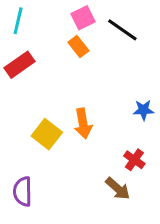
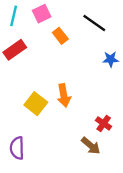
pink square: (83, 18) -> (42, 14), moved
blue star: (143, 110) -> (111, 59), moved

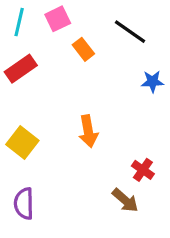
yellow square: (36, 104) -> (22, 143), moved

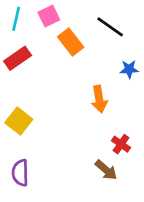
orange rectangle: (83, 49) -> (71, 42), size x1.4
orange arrow: (88, 131) -> (99, 99), moved

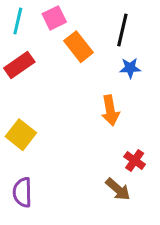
black line: (110, 27) -> (122, 30), turned 68
blue star: (129, 69) -> (130, 68), moved

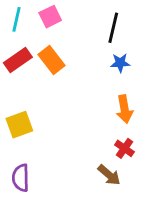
orange rectangle: (78, 47) -> (52, 60), moved
orange arrow: (110, 110) -> (124, 109), moved
yellow square: (21, 135) -> (19, 125), turned 32

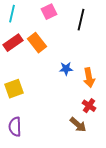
pink square: (50, 17) -> (49, 12), moved
blue star: (120, 63) -> (66, 69), moved

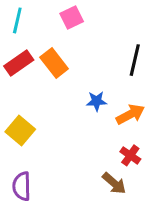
black line: (81, 20) -> (135, 60), moved
orange arrow: (89, 78) -> (130, 114), turned -108
yellow square: (14, 89) -> (20, 130), turned -30

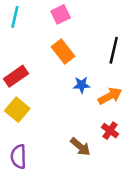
red rectangle: (19, 63) -> (16, 76), moved
orange rectangle: (54, 63) -> (63, 51), moved
brown arrow: (114, 183) -> (80, 147), moved

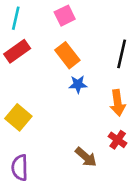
red rectangle: (16, 76) -> (17, 51), moved
blue star: (82, 85) -> (78, 84), moved
orange arrow: (110, 96) -> (118, 103), turned 110

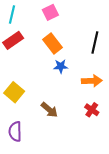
orange arrow: (118, 103) -> (92, 81), turned -84
brown arrow: (86, 157) -> (49, 110), moved

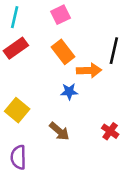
blue star: (61, 66) -> (69, 92), moved
orange arrow: (92, 81) -> (89, 70), moved

